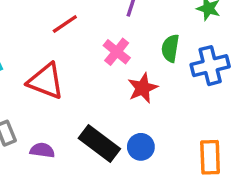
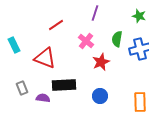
black rectangle: (99, 143) -> (64, 85), moved, turned -40

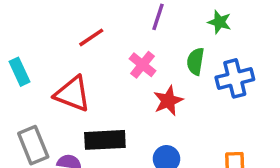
green star: (139, 16) -> (219, 22), moved
gray rectangle: (22, 88) -> (33, 145), size x1.5

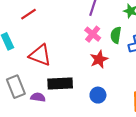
red line: (91, 37) -> (28, 14), moved
pink cross: (143, 65) -> (93, 34), moved

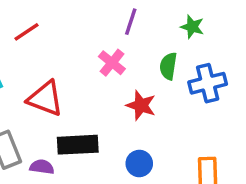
pink cross: (93, 34) -> (112, 63), moved
red star: (99, 59) -> (141, 105), turned -30

